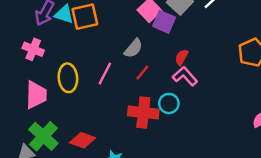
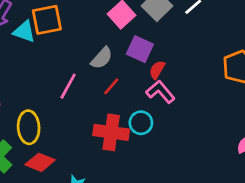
cyan triangle: (64, 14) -> (24, 32), moved
purple square: (164, 22) -> (140, 49), moved
yellow ellipse: (68, 78) -> (29, 127), moved

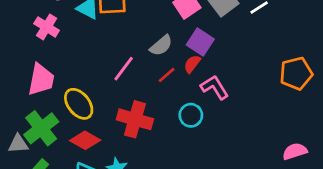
red semicircle: (157, 70) -> (192, 64), moved
yellow ellipse: (29, 127) -> (79, 104), turned -44
red cross: (111, 132) -> (135, 119), moved

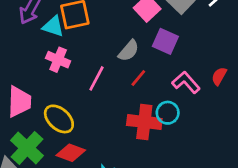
pink cross: (47, 27) -> (58, 60), moved
red semicircle: (192, 64) -> (219, 76), moved
red cross: (135, 119) -> (144, 122), moved

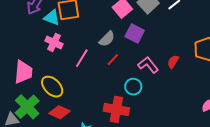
red cross: (144, 122) -> (116, 109), moved

